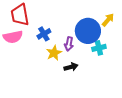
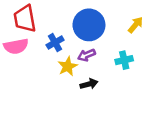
blue circle: (88, 31) -> (89, 25), moved
purple arrow: (69, 44) -> (86, 55), turned 56

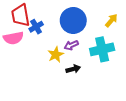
blue cross: (55, 43) -> (36, 27), moved
cyan cross: (124, 60) -> (102, 49), size x1.6

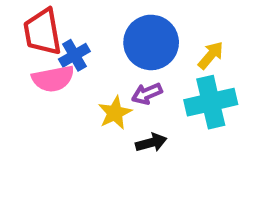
yellow arrow: (111, 20) -> (211, 55), moved
pink semicircle: (13, 38) -> (53, 79), moved

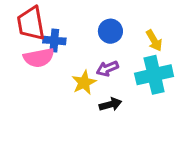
blue circle: (151, 42) -> (110, 31), size x0.6
blue cross: (74, 55) -> (54, 41), turned 35
yellow arrow: (211, 55) -> (154, 41), turned 110

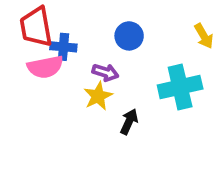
yellow arrow: (154, 41) -> (204, 36), moved
purple arrow: (107, 69) -> (105, 72), moved, turned -140
black arrow: (110, 104) -> (129, 122), turned -50

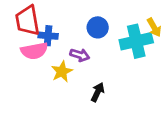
cyan cross: (180, 87) -> (136, 41), moved
yellow star: (98, 96) -> (62, 71), moved

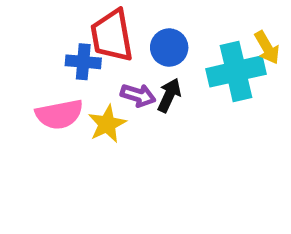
red trapezoid: (27, 21) -> (112, 36), moved
pink semicircle: (34, 51) -> (59, 114), moved
black arrow: (98, 92) -> (169, 95), moved

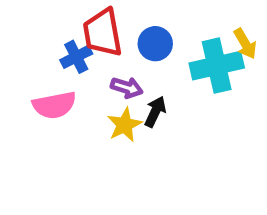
blue cross: (83, 62) -> (76, 57), turned -32
black arrow: (169, 95) -> (155, 112), moved
yellow star: (107, 124) -> (125, 125), moved

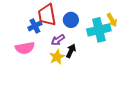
purple arrow: (127, 88) -> (58, 40), turned 128

